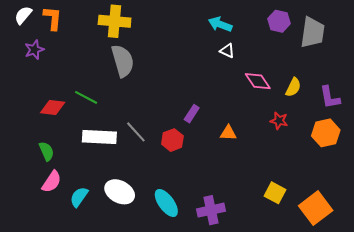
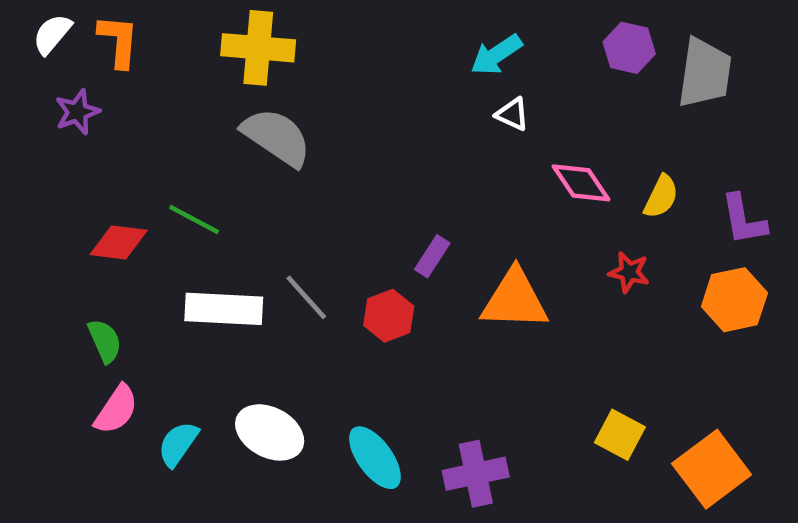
cyan arrow: (220, 24) -> (496, 55), turned -55
gray semicircle: (123, 61) -> (277, 137), turned -40
orange triangle: (228, 133) -> (515, 300), size x1.8

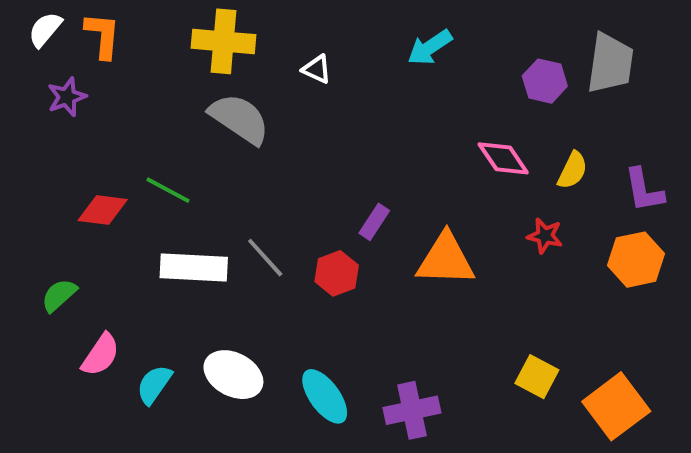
purple hexagon: (629, 48) -> (545, 81), moved
white triangle: (512, 114) -> (317, 69), moved
green semicircle: (105, 341) -> (59, 295), moved, turned -108

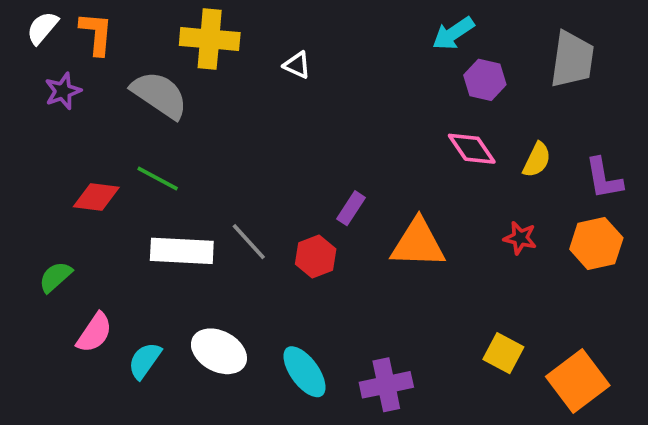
cyan arrow: (430, 47) -> (453, 33), moved
purple hexagon: (545, 81) -> (485, 80), moved
gray semicircle: (239, 119) -> (159, 95), moved
red star: (545, 236) -> (520, 238), moved

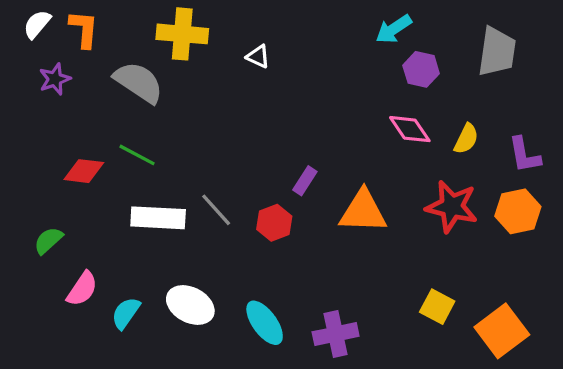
red star: (520, 238) -> (452, 207), size x1.8

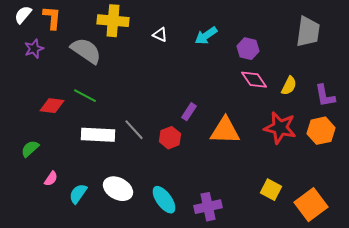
cyan arrow: (394, 29) -> (206, 36), moved
purple hexagon: (421, 69) -> (248, 49), moved
pink semicircle: (82, 289) -> (51, 179), size x0.7

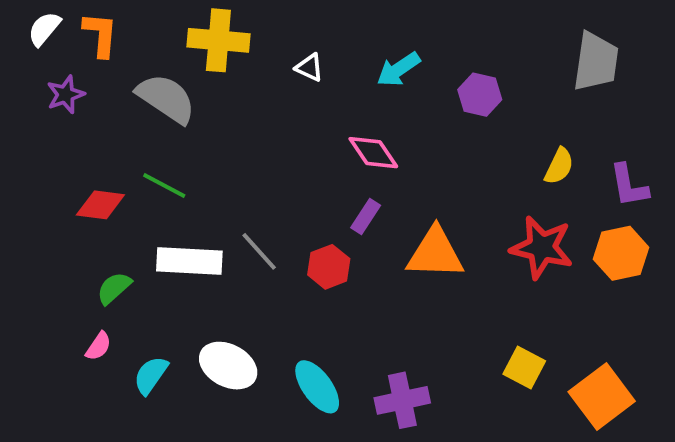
pink diamond: (254, 80) -> (373, 153), moved
green semicircle: (30, 149) -> (114, 288), moved

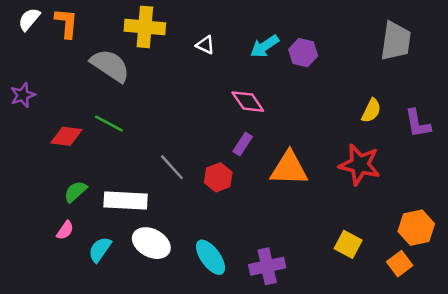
purple star: (66, 95) -> (23, 95), moved
purple hexagon: (480, 95) -> (303, 53), moved
orange hexagon: (621, 253) -> (416, 228), moved
white rectangle: (189, 261) -> (126, 201), moved
orange square: (602, 397) -> (400, 264), size x0.6

